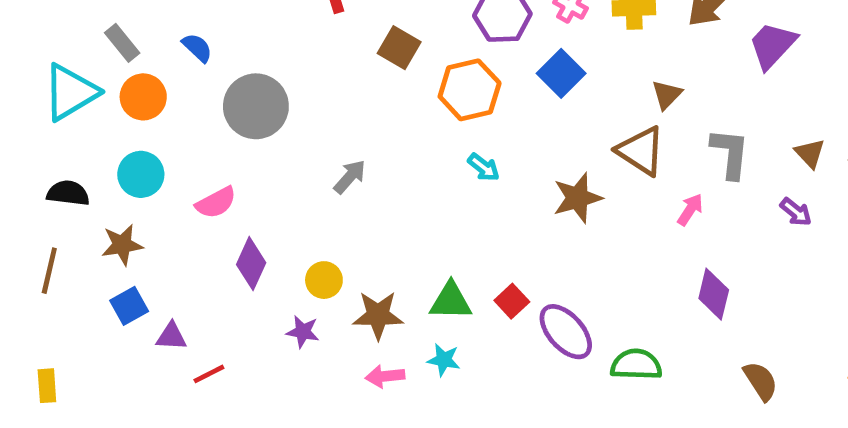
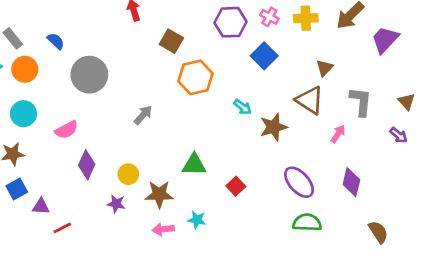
orange hexagon: (470, 90) -> (196, 77), moved
cyan arrow: (484, 167) -> (243, 107), moved
green triangle: (451, 301) -> (194, 165), moved
purple ellipse: (566, 332) -> (299, 182), moved

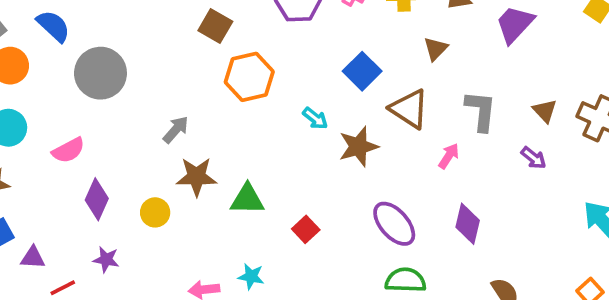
blue semicircle: (56, 41) -> (53, 26), size x1.4
blue square: (264, 56) -> (362, 71), moved
brown triangle: (325, 68) -> (436, 49), moved
brown star: (159, 194) -> (197, 177), moved
purple star: (116, 204) -> (106, 260), moved

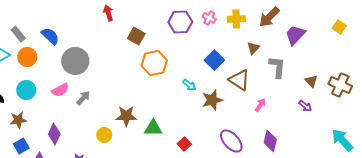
gray L-shape: (481, 111) -> (277, 67), moved
gray arrow: (176, 130) -> (83, 98), moved
pink semicircle: (68, 150) -> (60, 90), moved
purple diamond: (97, 199) -> (54, 134), moved

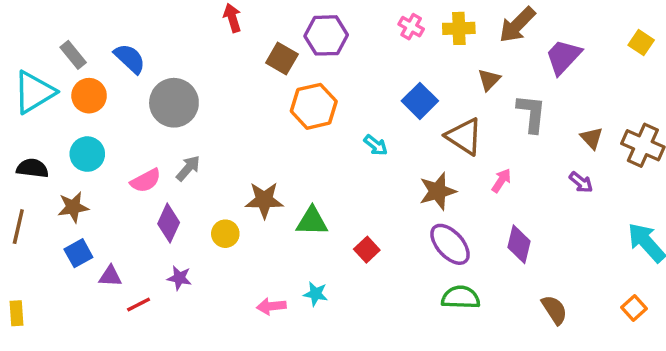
purple hexagon: (180, 22) -> (326, 35), moved
pink semicircle: (60, 90) -> (146, 181), moved
brown star: (212, 100) -> (438, 191), moved
purple diamond: (54, 134) -> (169, 223), moved

